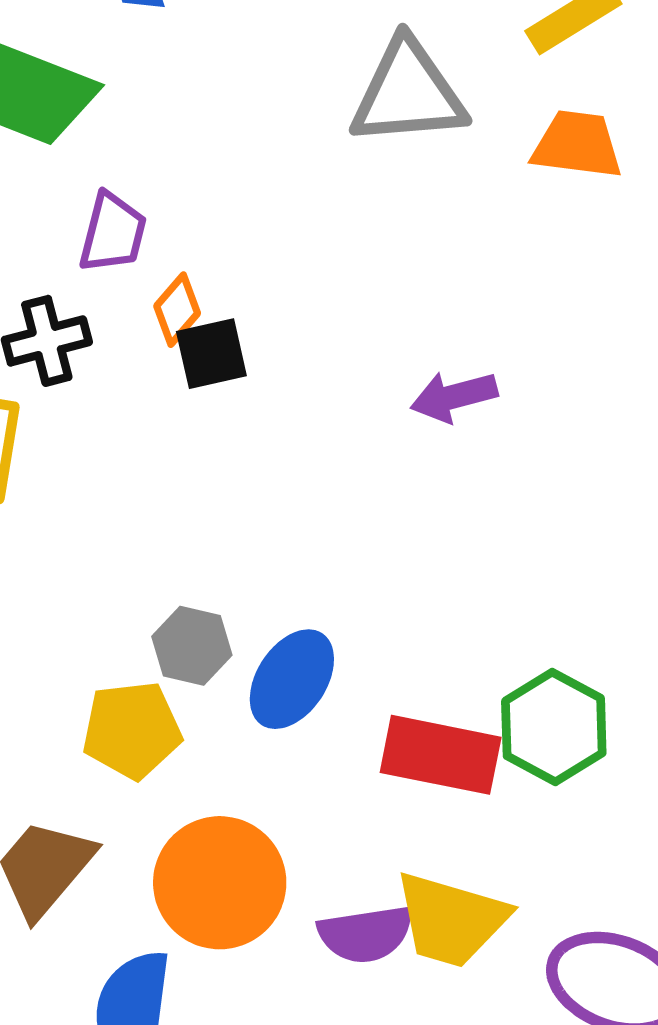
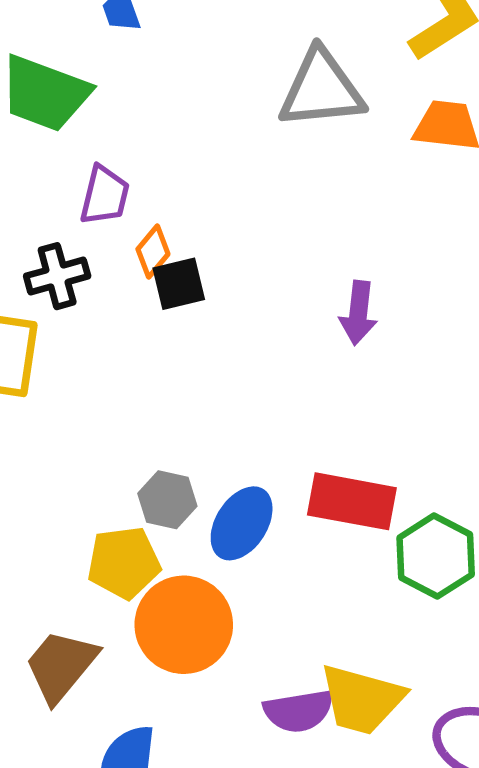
purple arrow: (454, 397) -> (358, 313), turned -68
red rectangle: (441, 755) -> (352, 501), moved
orange circle: (220, 883) -> (184, 625), moved

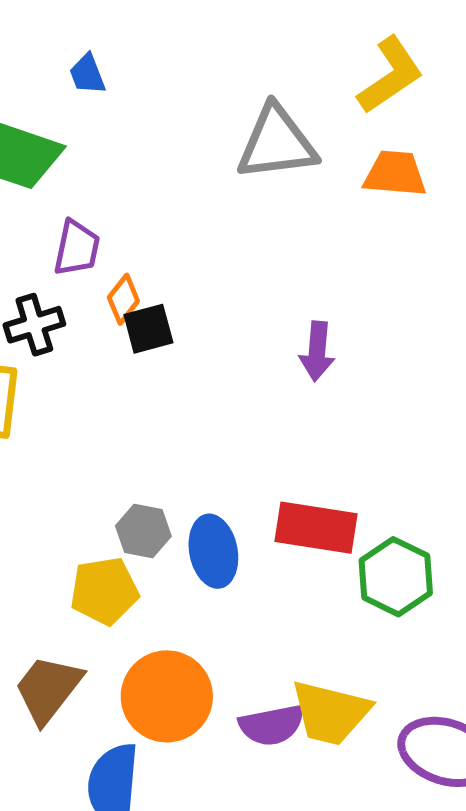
blue ellipse: (242, 523) -> (213, 551), turned -42
orange circle: (184, 625) -> (167, 696), moved

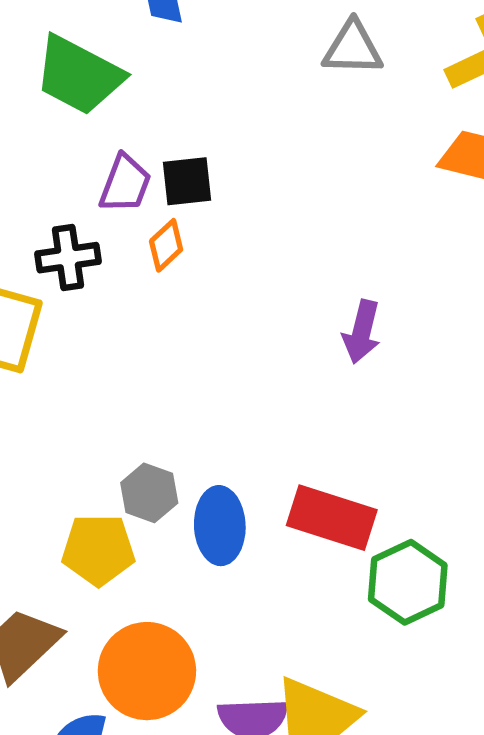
gray triangle: (277, 143) -> (353, 48), moved, size x0.7
black square: (148, 329) -> (187, 181), moved

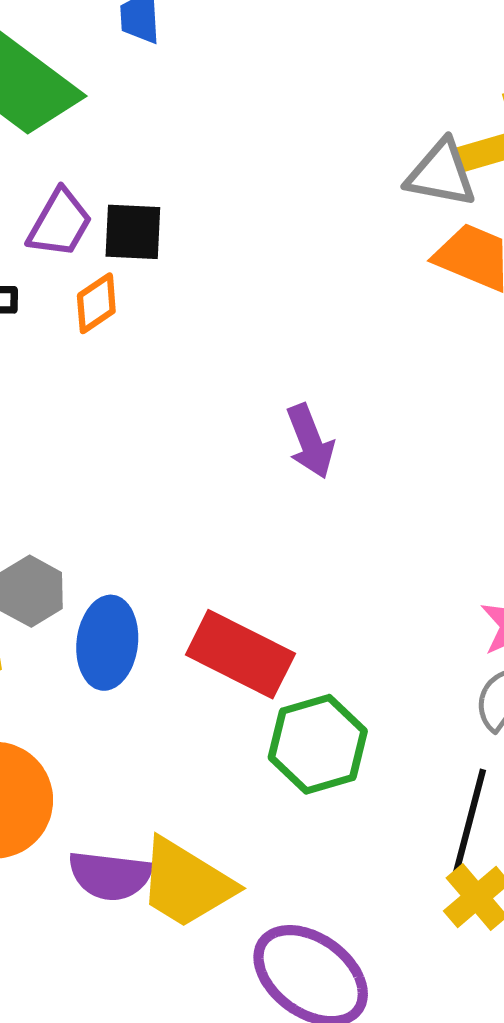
gray triangle: (353, 48) -> (441, 174), moved
purple arrow: (362, 332) -> (310, 441), turned -44

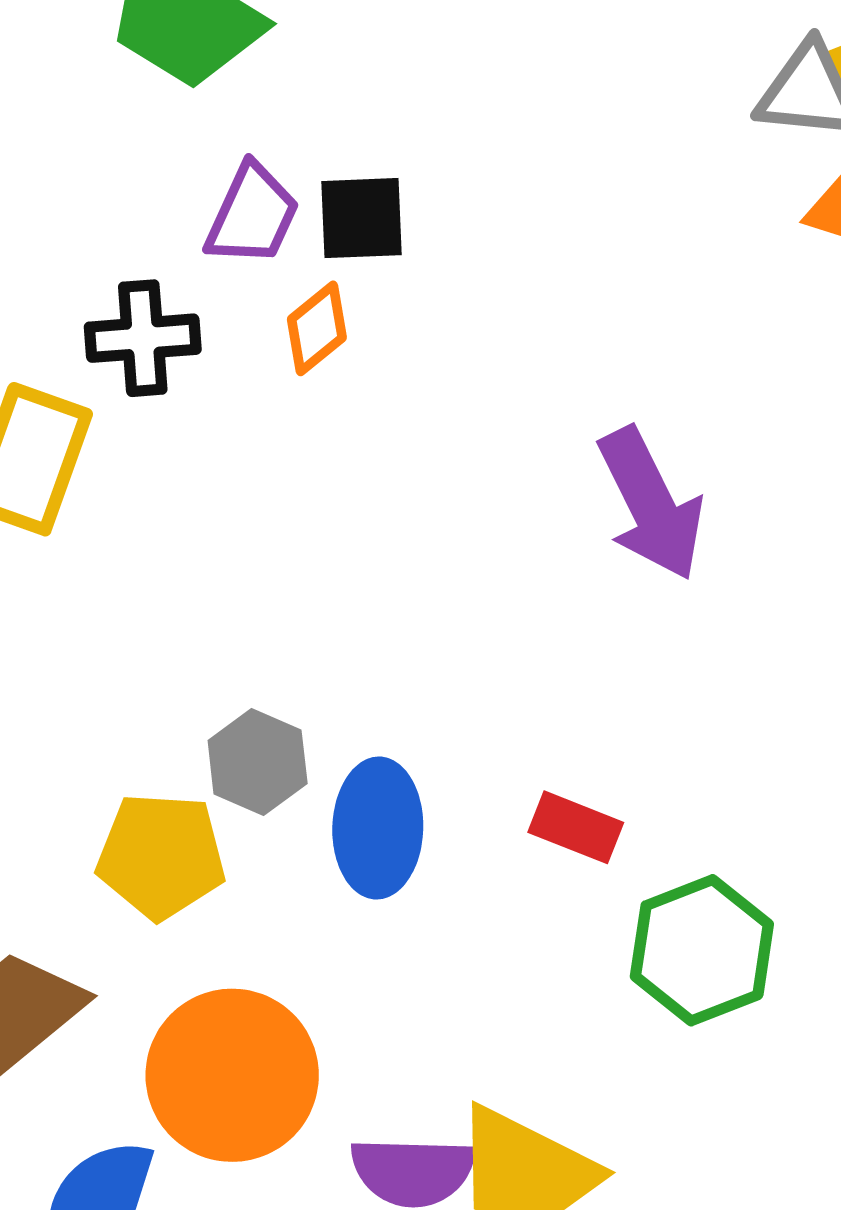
purple arrow: (310, 441) -> (651, 504), size x1.4
red rectangle: (240, 654) -> (576, 827), size x0.6

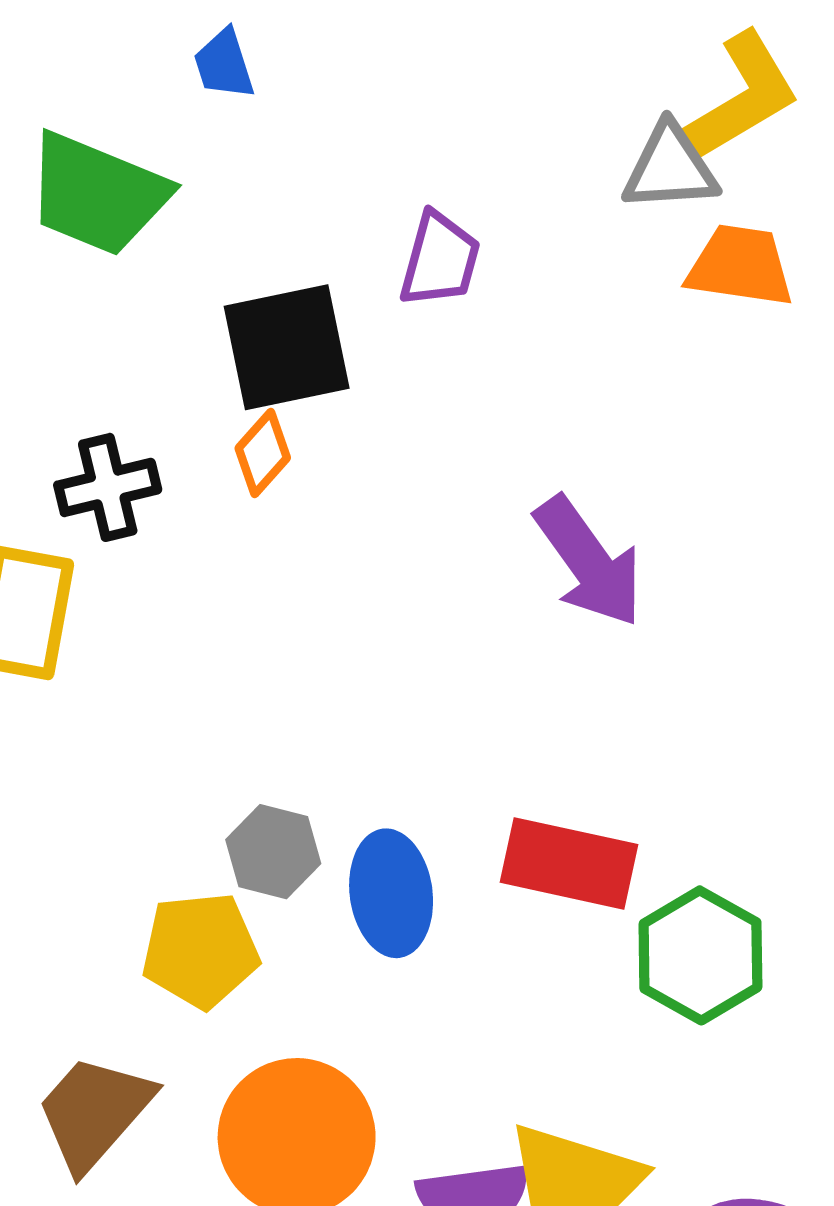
purple trapezoid: (252, 215) -> (440, 260), moved
black square: (361, 218) -> (287, 347), size x1.5
red rectangle: (576, 827) -> (569, 863), size x1.6

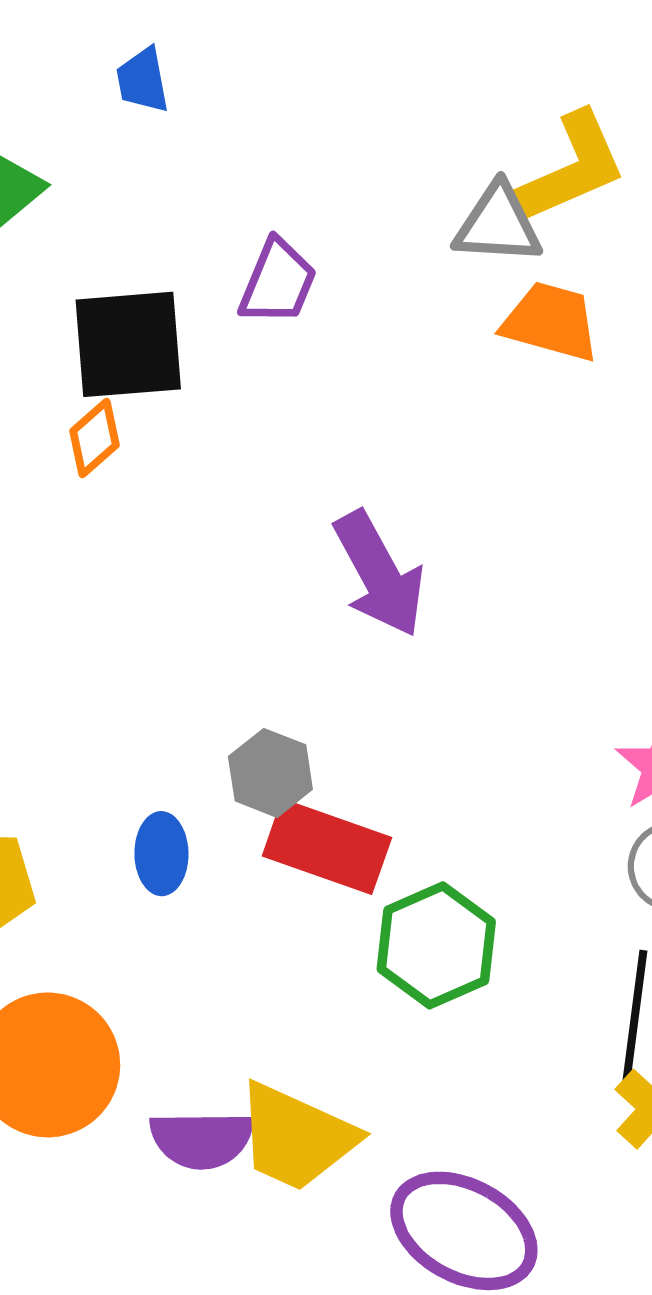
blue trapezoid: (224, 64) -> (143, 80), moved
gray hexagon: (273, 852) -> (270, 773), moved
blue ellipse: (391, 893) -> (161, 854), size x0.7

